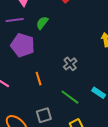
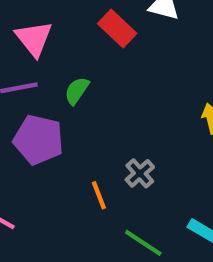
orange line: (39, 79) -> (99, 195), moved

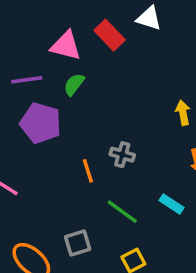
pink triangle: (34, 38) -> (66, 46), moved, turned -40
gray cross: (140, 173) -> (122, 155), turned -35

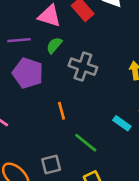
gray cross: (122, 155) -> (83, 67), moved, size x1.5
cyan rectangle: (171, 204) -> (122, 123), moved

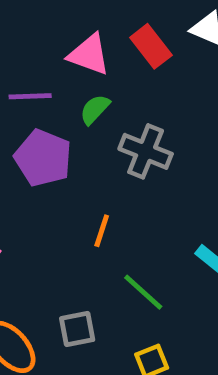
orange line: (62, 111) -> (102, 231), turned 30

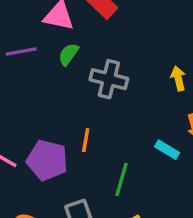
purple pentagon: (43, 158) -> (47, 160), moved
green line: (143, 292) -> (121, 180), turned 72

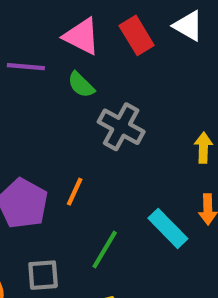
green semicircle: (68, 54) -> (81, 85), turned -95
cyan rectangle: (167, 150) -> (168, 228), size x1.4

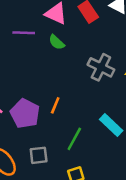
gray cross: (121, 127) -> (101, 67), moved

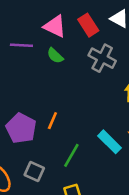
gray cross: (101, 67) -> (102, 58), moved
gray square: (39, 155) -> (34, 172), turned 30

